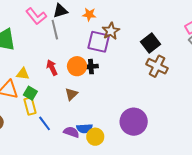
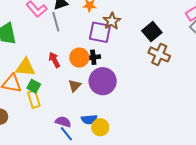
yellow triangle: (23, 74) -> (25, 67), size x1.5
purple circle: (134, 122) -> (103, 81), moved
blue line: (45, 123) -> (66, 134), moved
purple semicircle: (71, 132) -> (63, 122), moved

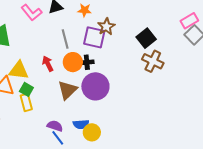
gray line: (56, 22) -> (65, 39), moved
brown triangle: (75, 86) -> (67, 90), size x1.5

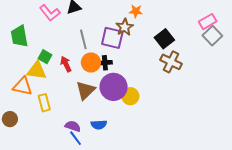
orange star: (85, 10) -> (136, 11), moved
green square: (26, 89) -> (45, 57), moved
yellow circle: (92, 132) -> (130, 96), moved

